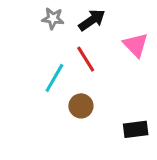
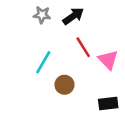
pink triangle: (136, 45) -> (108, 60), moved
red line: (86, 59) -> (83, 47), moved

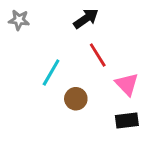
gray star: (42, 15) -> (19, 20), moved
pink triangle: (108, 60) -> (127, 84), moved

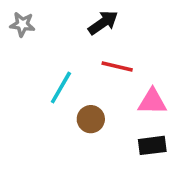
red line: (98, 55) -> (117, 67), turned -45
pink triangle: (127, 84) -> (152, 102), turned -45

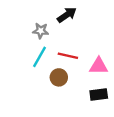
gray star: (22, 24) -> (41, 31), moved
red line: (117, 67) -> (68, 56), moved

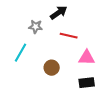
red line: (68, 56) -> (69, 36), moved
cyan line: (39, 57) -> (21, 53), moved

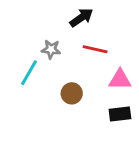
gray star: (36, 27) -> (51, 49), moved

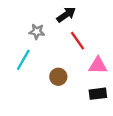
gray star: (51, 49) -> (37, 32), moved
red line: (95, 49) -> (77, 41), turned 42

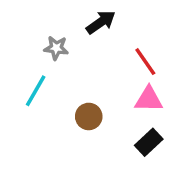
red line: (77, 41) -> (145, 62), moved
black rectangle: (98, 94) -> (149, 142), turned -36

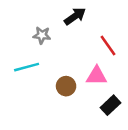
cyan line: (36, 91) -> (27, 67), turned 45
pink triangle: (149, 99) -> (97, 76), moved

